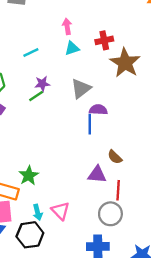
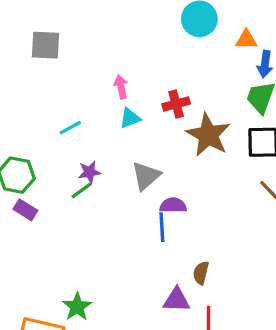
brown semicircle: (115, 157) -> (201, 273), turned 63

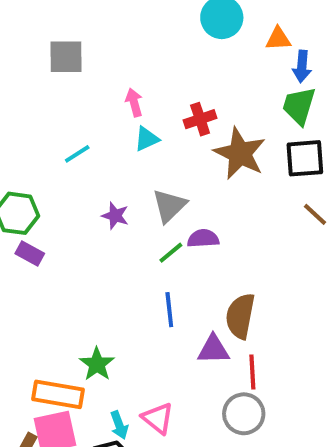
gray square: (45, 45) -> (66, 57), moved
purple star: (89, 172) -> (115, 216), moved, turned 30
green line: (81, 190) -> (171, 253), moved
blue line: (162, 227) -> (169, 310), moved
brown semicircle: (201, 273) -> (240, 316), size x1.6

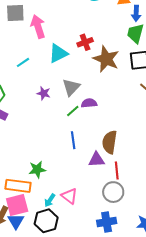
pink arrow: (134, 103) -> (38, 26), moved, size x1.6
cyan triangle: (147, 139) -> (58, 53), size x1.5
green star: (97, 364) -> (37, 169), turned 30
cyan arrow: (119, 425) -> (50, 200), turned 56

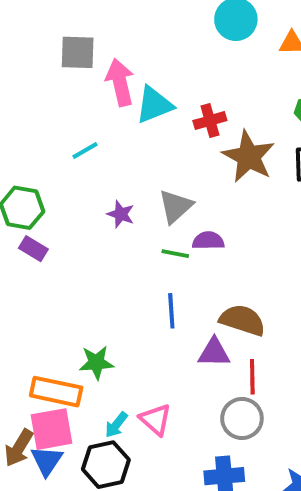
cyan triangle: (58, 53) -> (154, 105), moved
green line: (73, 111) -> (175, 254), turned 48
brown semicircle: (110, 142) -> (242, 320), turned 95

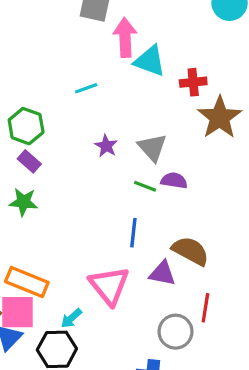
cyan triangle: (154, 105) -> (150, 61), turned 32
gray triangle: (176, 206) -> (152, 148), turned -40
green star: (96, 363) -> (23, 202), moved
red line: (252, 377) -> (205, 308), moved
pink triangle: (155, 420) -> (109, 286), moved, size x1.5

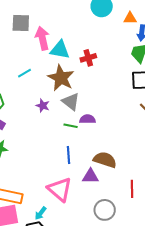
brown star: (220, 117) -> (61, 78), moved
red line: (205, 308) -> (132, 189), moved

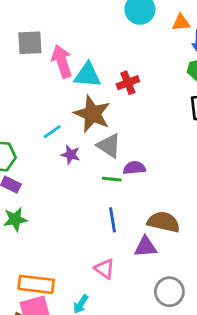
cyan line: (25, 73) -> (52, 132), moved
pink triangle: (60, 189) -> (105, 269), size x0.6

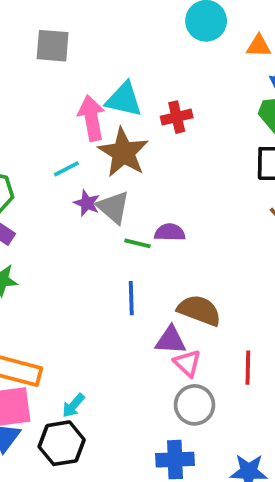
pink arrow: (62, 61) -> (92, 118), moved
gray triangle: (109, 146) -> (113, 207), moved
pink triangle: (105, 269) -> (187, 363), moved

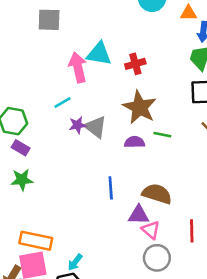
brown star: (123, 152) -> (140, 107), moved
purple star: (87, 203) -> (77, 125), turned -30
green line: (138, 243) -> (162, 135), moved

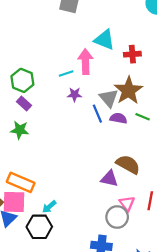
pink arrow: (78, 67) -> (85, 62), moved
gray triangle: (95, 127) -> (109, 98), moved
blue line: (111, 188) -> (97, 114), moved, turned -30
pink triangle: (151, 230) -> (127, 203), moved

